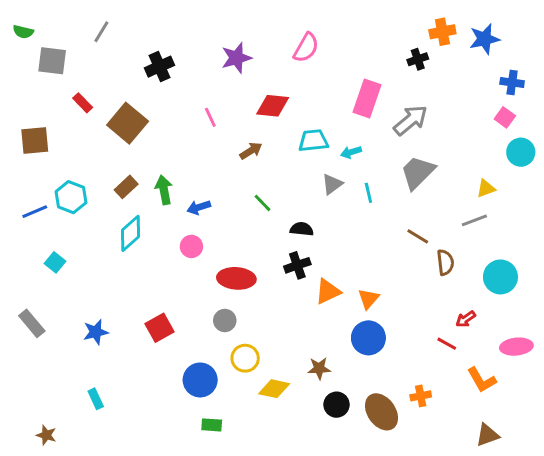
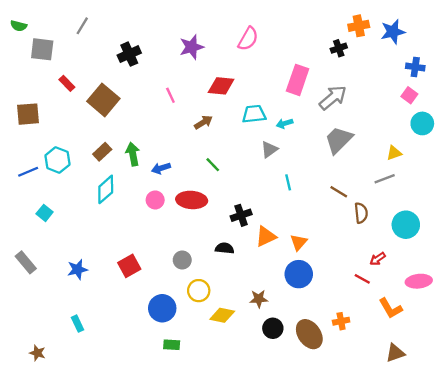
cyan line: (368, 193) -> (288, 182), moved
black semicircle: (302, 229) -> (225, 248), moved
red ellipse: (236, 278) -> (192, 200), moved

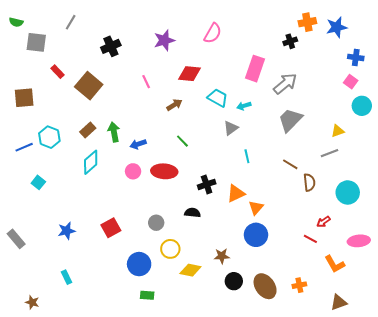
cyan trapezoid: (254, 114) -> (218, 98), turned 35
orange triangle: (266, 236) -> (236, 194), moved
gray rectangle: (26, 262) -> (16, 239), moved
orange cross: (341, 321) -> (299, 285), moved

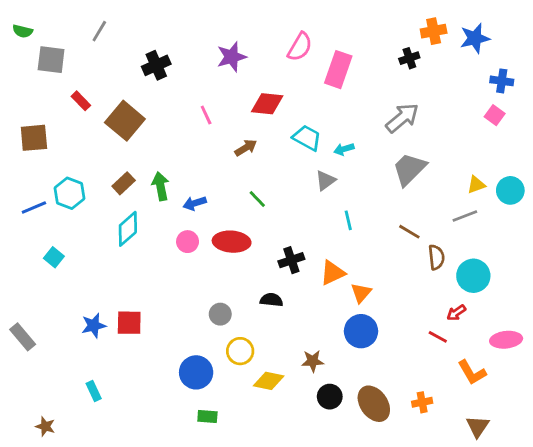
pink rectangle: (255, 69) -> (338, 70), moved
cyan circle: (362, 106) -> (510, 190), moved
cyan circle: (348, 192) -> (473, 276), moved
red square: (111, 228) -> (129, 323), moved, turned 30
brown triangle: (339, 302) -> (478, 426), turned -36

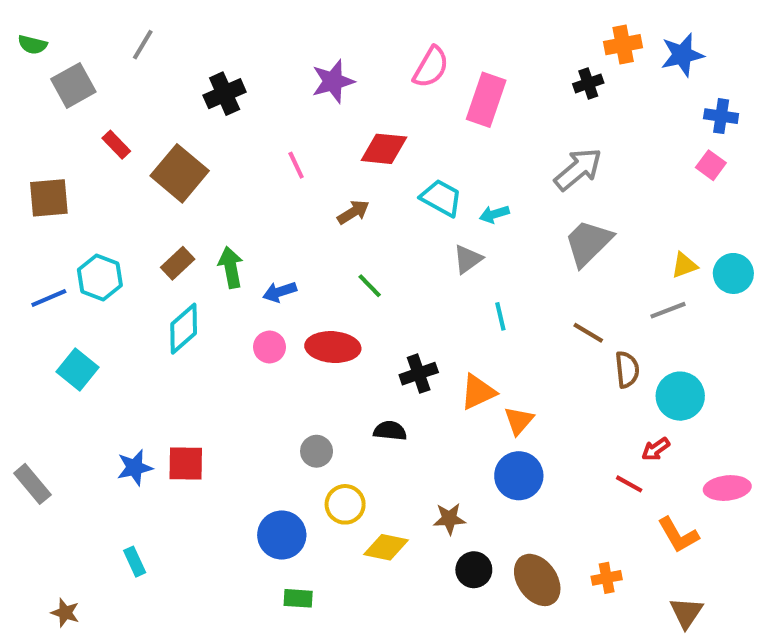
gray square: (51, 60) -> (73, 85), turned -36
cyan square: (54, 257) -> (77, 369), size x1.4

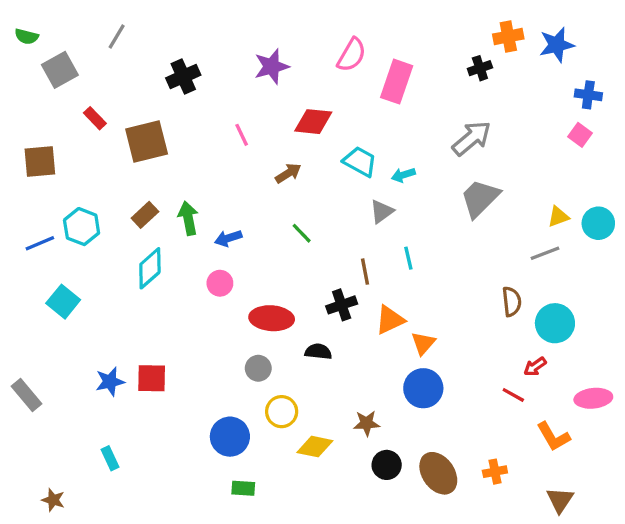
brown square: (180, 173) -> (147, 142), turned 36
brown line: (588, 333) -> (365, 272), moved, turned 48
red ellipse: (333, 347) -> (272, 318), moved

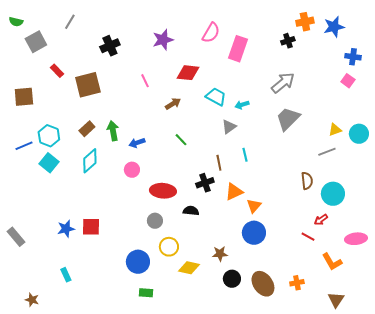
cyan square: (63, 302) -> (49, 163), moved

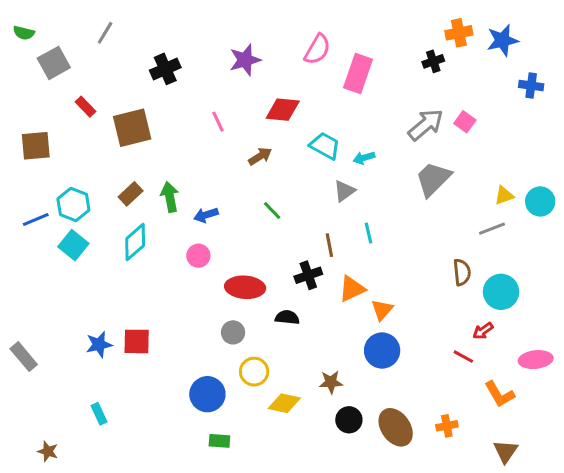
pink square: (348, 81) -> (465, 122), moved

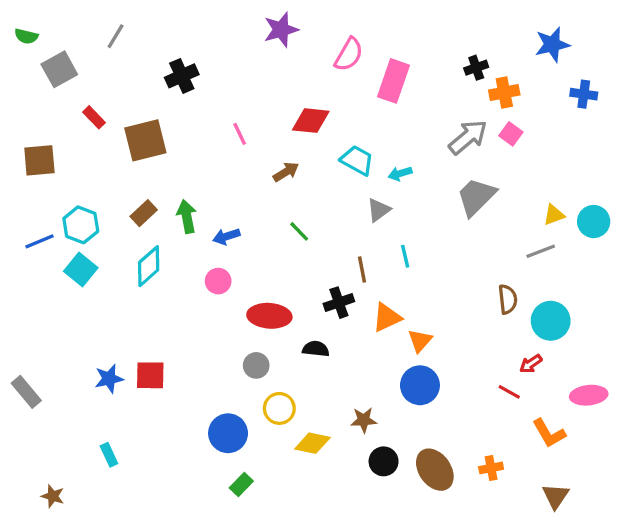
orange cross: (459, 33) -> (504, 92), moved
purple star: (245, 60) -> (281, 30), moved
green rectangle: (219, 441) -> (241, 485), turned -50

